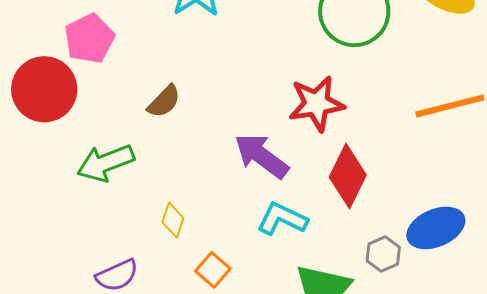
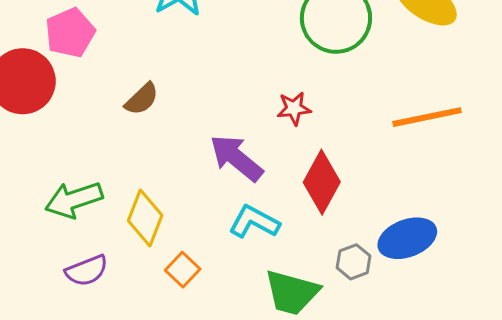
red star: (316, 104) -> (294, 108), size x0.6
green arrow: (106, 163) -> (74, 200), moved
yellow diamond: (173, 220) -> (145, 218), size x1.6

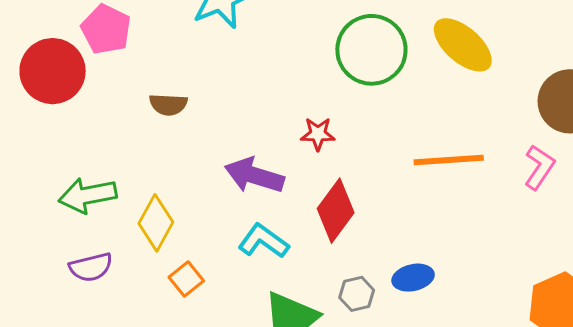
pink pentagon: (70, 33) -> (106, 29), turned -30
brown semicircle: (142, 99) -> (168, 104), turned 39
purple arrow: (236, 158) -> (254, 175), turned -30
blue ellipse: (407, 238) -> (413, 278), size x0.7

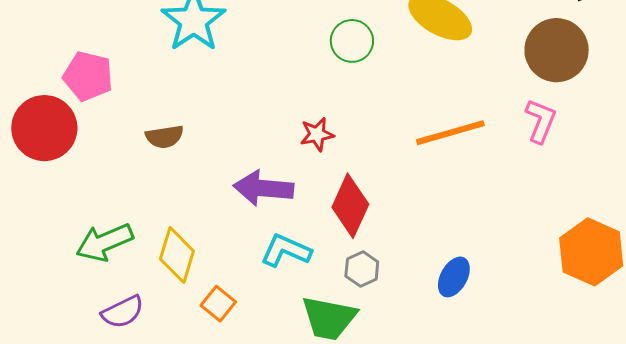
green circle: (371, 50) -> (352, 41), size x0.6
blue ellipse: (413, 278) -> (454, 277), moved, turned -36
gray hexagon: (357, 294) -> (362, 269), moved

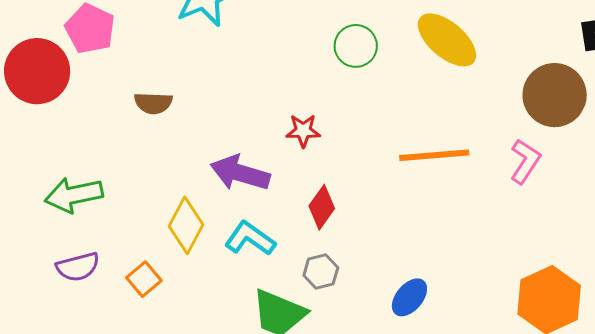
red diamond: (350, 206) -> (322, 207), size x0.7
yellow diamond: (177, 255) -> (186, 225), moved
orange square: (218, 304) -> (144, 279), moved

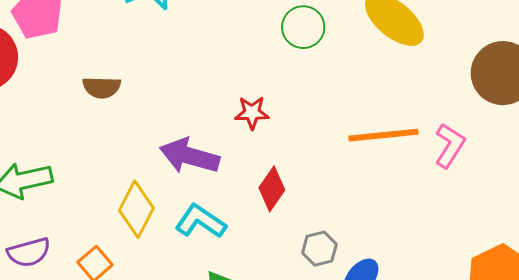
pink L-shape: (525, 161) -> (450, 145), moved
gray hexagon: (321, 271) -> (319, 249), moved

